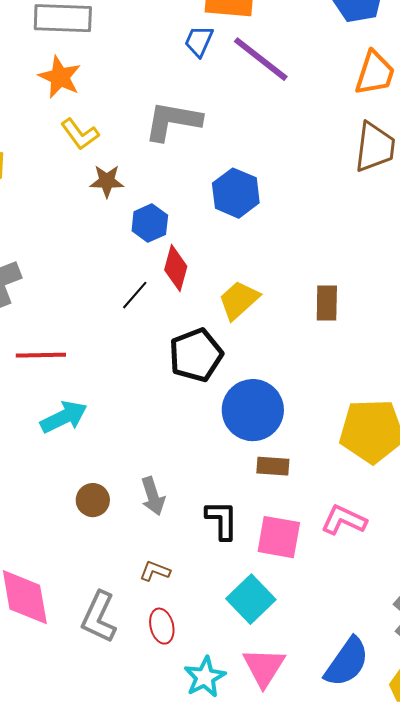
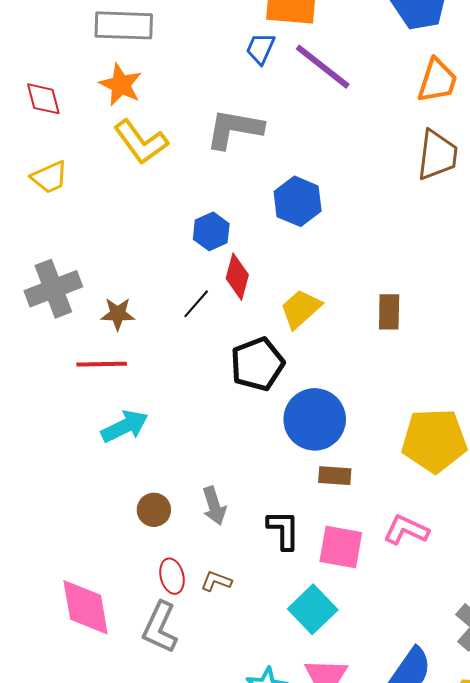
yellow L-shape: (80, 134) -> (141, 142), size x1.4
brown star: (107, 181) -> (118, 314), moved
red ellipse: (162, 626) -> (172, 576), moved

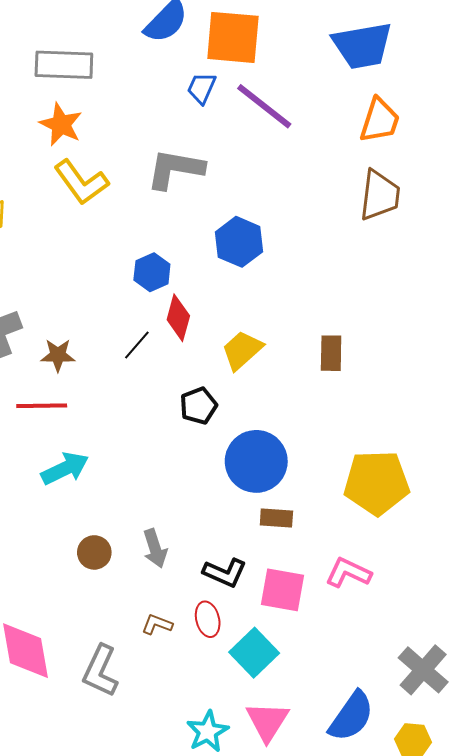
black pentagon: (257, 364) -> (199, 406), size x0.7
black L-shape: (284, 530) -> (225, 573), turned 114
red ellipse: (172, 576) -> (208, 619), moved

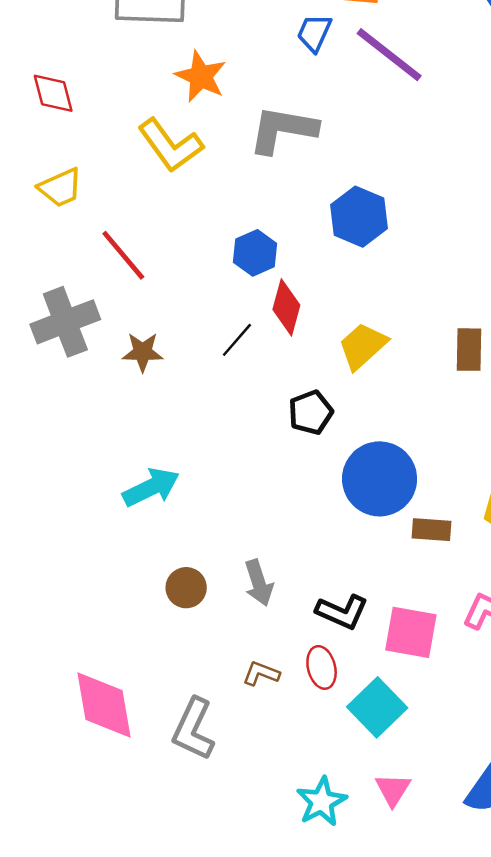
orange star: (61, 124) -> (201, 76), moved
red line: (42, 406) -> (123, 255), moved, turned 51
brown rectangle: (276, 518) -> (432, 530), moved
pink triangle: (267, 721) -> (393, 790), size x0.7

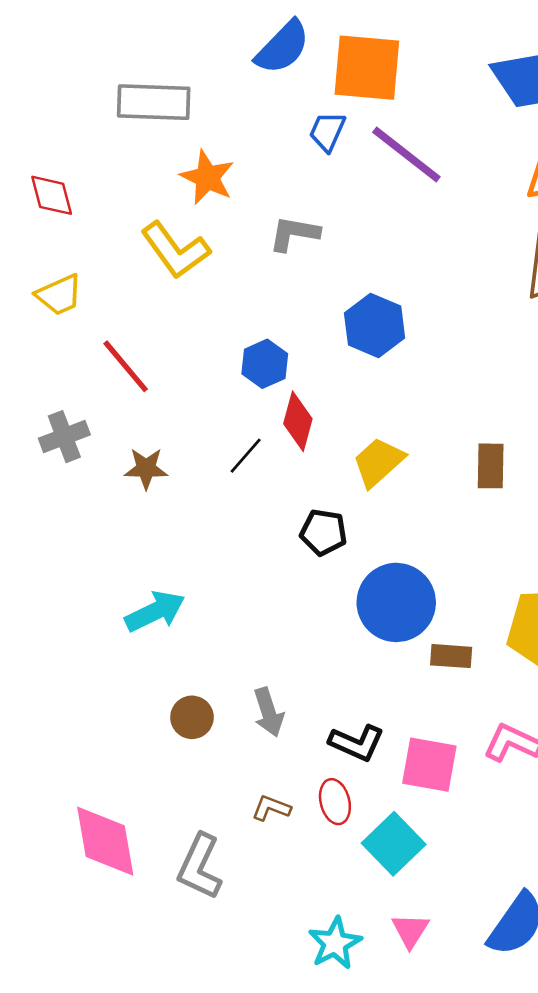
gray L-shape: (283, 130) -> (294, 234), size x0.7
gray cross: (65, 322) -> (64, 437), size x0.7
black pentagon: (311, 412) -> (323, 532), turned 30

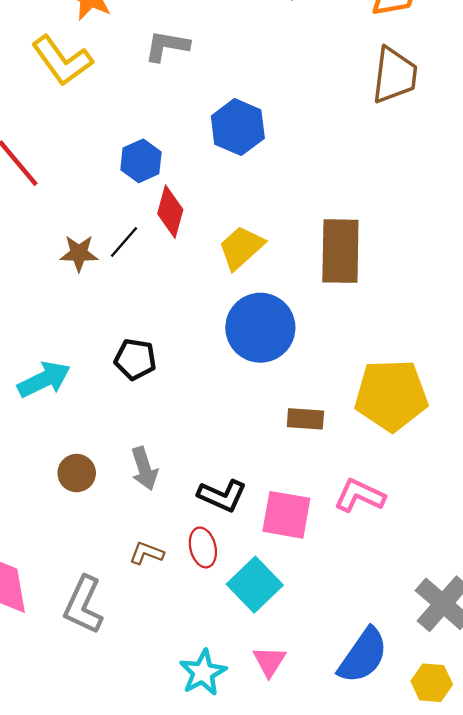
brown rectangle: (491, 466) -> (340, 251), size x1.6
brown star: (146, 468) -> (79, 253), moved
black pentagon: (323, 532) -> (135, 359), moved
blue circle: (396, 602) -> (260, 328), moved

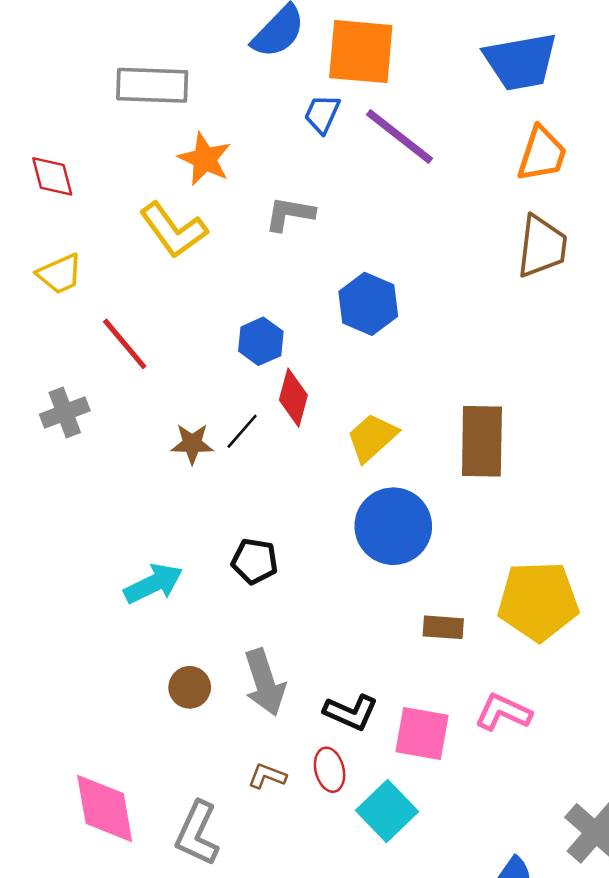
gray arrow: (144, 469) -> (265, 682), size x1.4

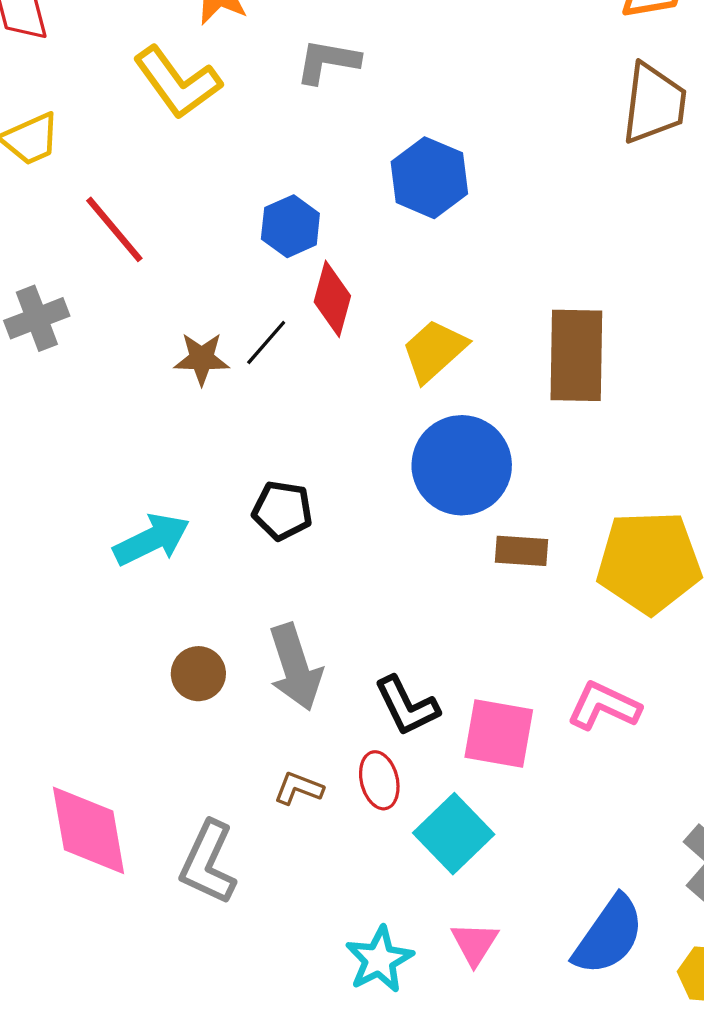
brown rectangle: (443, 627) -> (521, 551), moved
black L-shape: (351, 712) -> (407, 706), turned 40

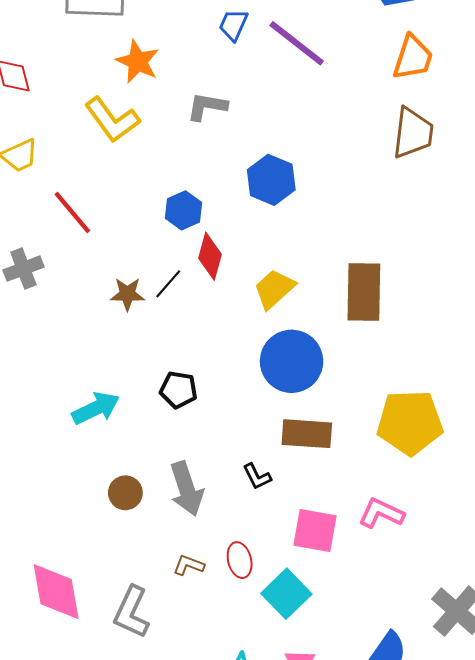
brown rectangle: (521, 551) -> (307, 434), moved, size x1.5
black L-shape: (407, 706) -> (257, 476), moved, size x0.7

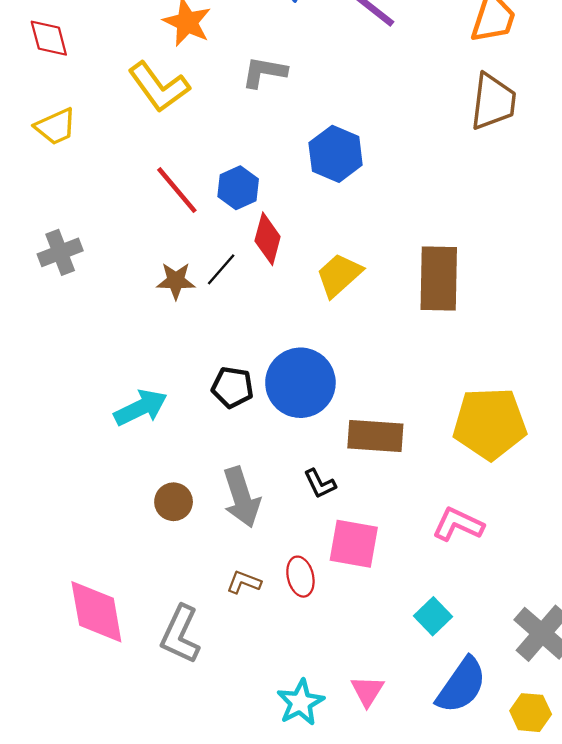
red line: (72, 212) -> (177, 190), moved
blue circle: (292, 361) -> (300, 383), moved
pink square: (315, 531) -> (354, 544), moved
cyan square: (286, 594) -> (433, 616), moved, size x0.7

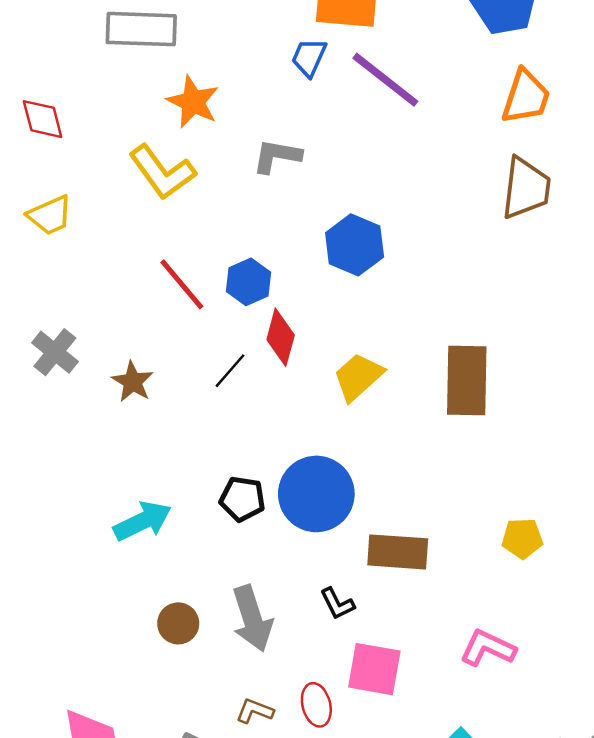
gray cross: (60, 252) -> (55, 352), turned -30
brown star: (176, 281) -> (133, 382), moved, turned 30
yellow pentagon: (490, 424) -> (522, 538), size x0.5

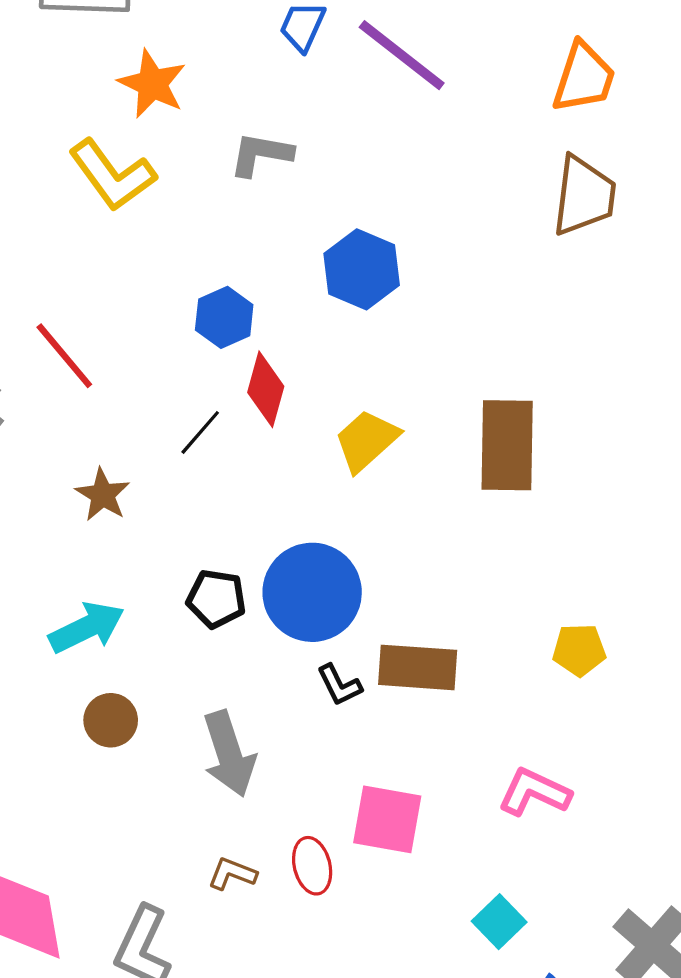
red line: (182, 284) -> (64, 356), moved
brown star: (133, 382) -> (103, 495), moved
black L-shape: (337, 604) -> (339, 685), moved
brown circle: (178, 623) -> (111, 720), moved

